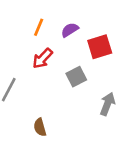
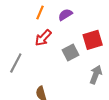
red square: (100, 47) -> (93, 40), moved

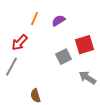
red arrow: (43, 38) -> (19, 43), moved
gray arrow: (96, 75) -> (87, 78), turned -78

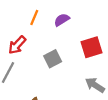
gray square: (63, 57) -> (53, 59), moved

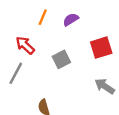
red arrow: (17, 45) -> (25, 45), turned 90

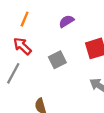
orange line: (43, 17) -> (25, 19), moved

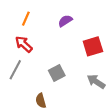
gray square: (57, 60) -> (57, 73), moved

